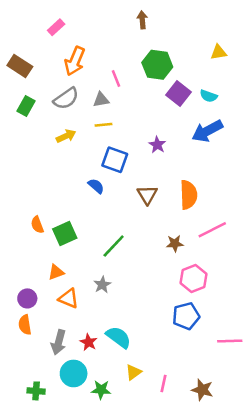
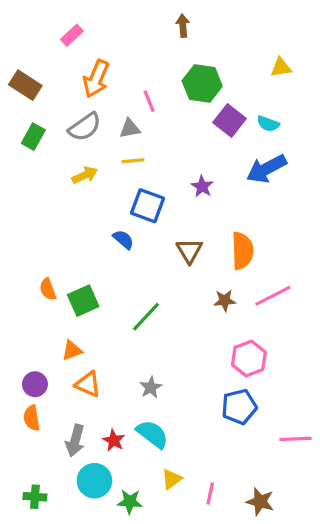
brown star: (175, 243) -> (225, 301), moved
gray star: (102, 285) -> (151, 387), moved
green cross: (36, 391) -> (35, 497), moved

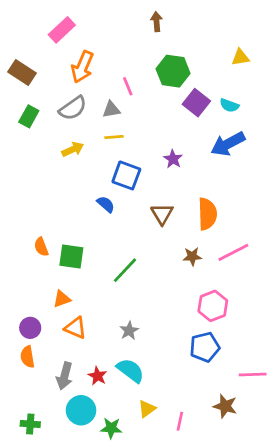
pink rectangle: (72, 35) -> (62, 30), size x1.4
green square: (83, 301) -> (71, 256), turned 32
brown star: (260, 502) -> (225, 406), moved

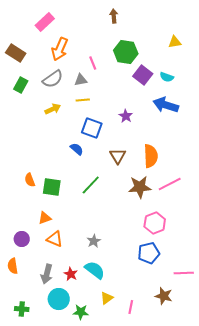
blue arrow: (228, 144) -> (166, 105), turned 45
brown star: (192, 256) -> (140, 187), size x1.6
green line: (125, 270) -> (91, 185), moved
orange semicircle: (27, 357) -> (13, 266), moved

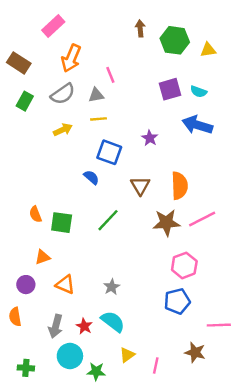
brown arrow: (114, 16) -> (140, 28), moved
green hexagon: (126, 52) -> (175, 40), moved
purple square: (143, 75) -> (170, 89), turned 36
orange triangle: (45, 218) -> (43, 257), moved

